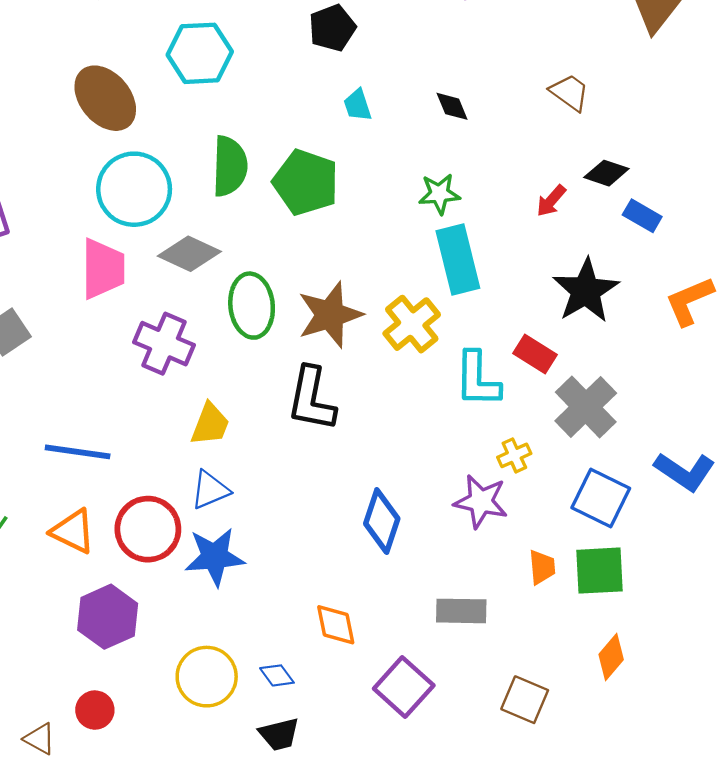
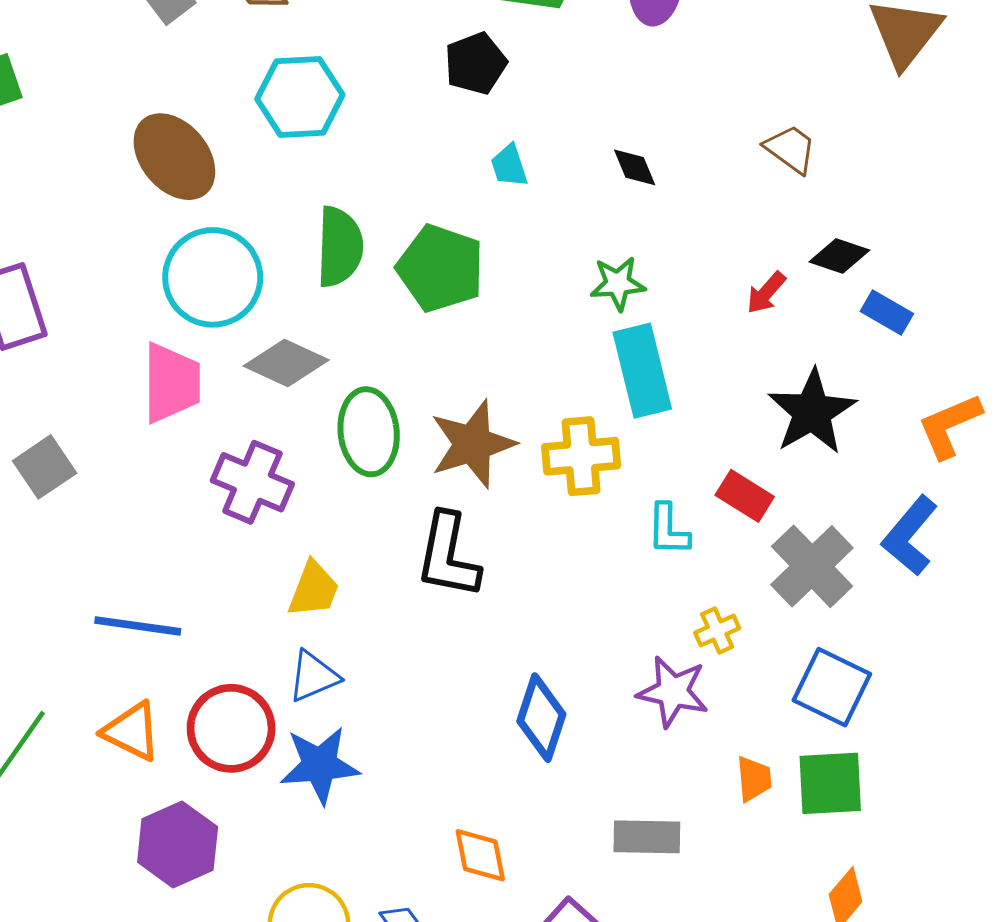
yellow cross: (412, 324) -> (581, 456), turned 34
cyan L-shape: (477, 379) -> (668, 530), size x0.7
blue L-shape: (685, 472) -> (910, 536), moved, turned 96

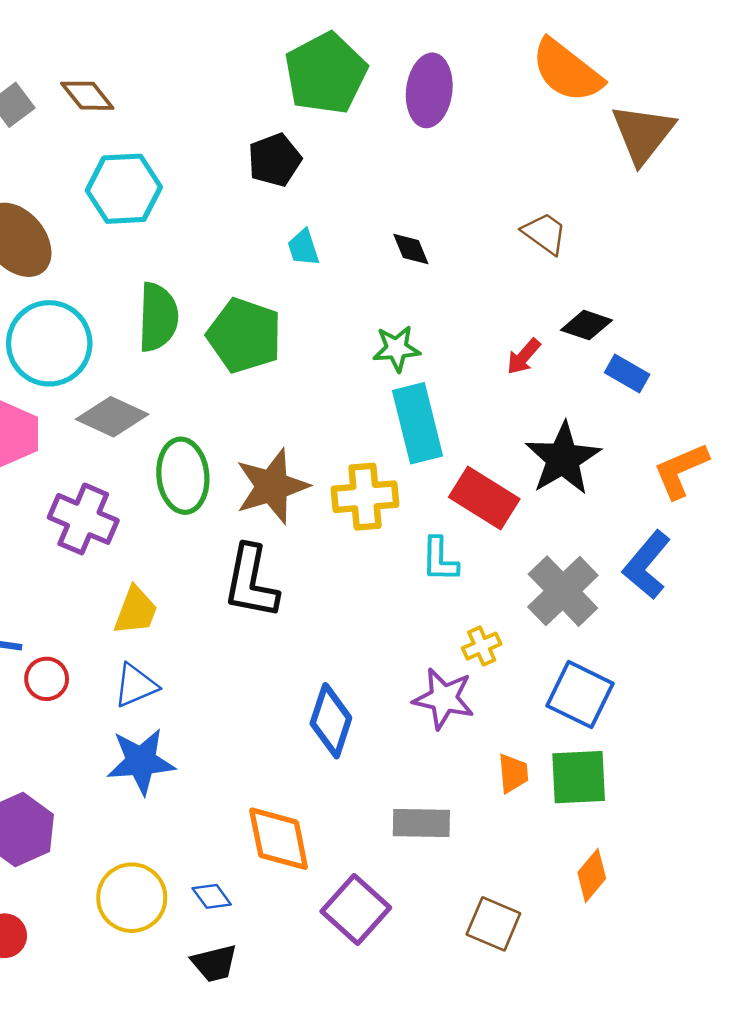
red rectangle: (745, 496) -> (484, 498), moved, size x1.4
red circle: (231, 728) -> (47, 679), moved, size x0.6
orange diamond: (480, 855) -> (279, 839), size x1.4

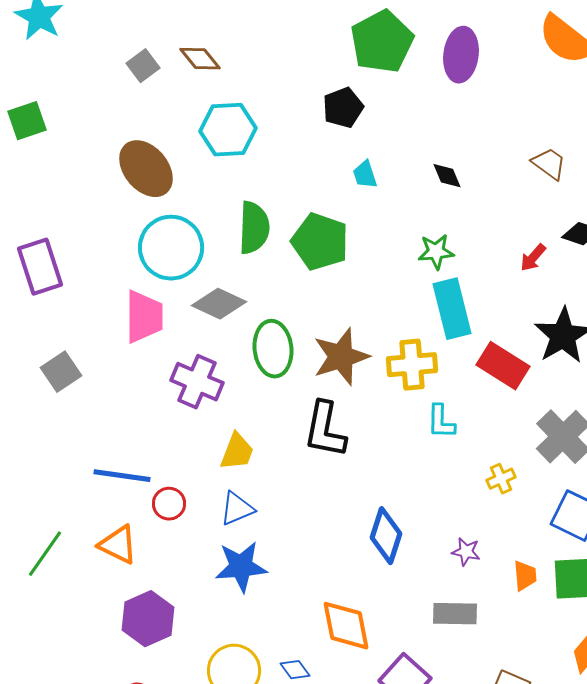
cyan L-shape: (440, 560) -> (441, 422), moved
purple star: (444, 698) -> (466, 552), moved, size x0.6

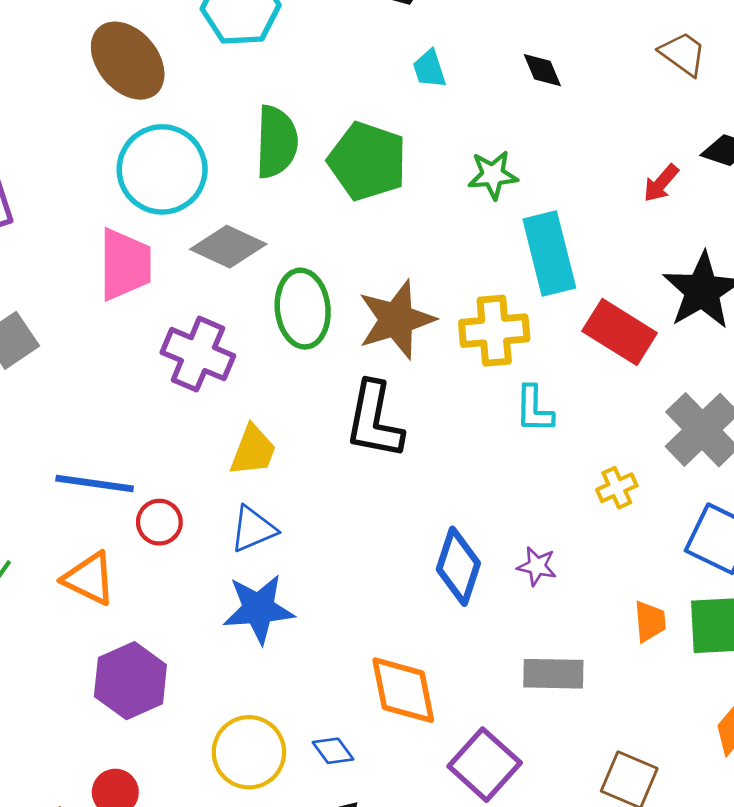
green star: (436, 252) -> (493, 175), moved
purple star: (466, 552) -> (537, 566), moved

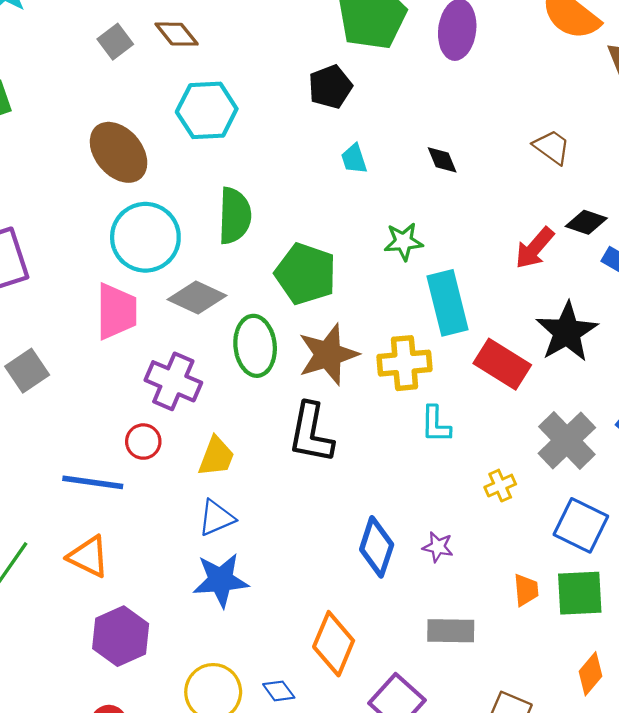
green pentagon: (367, 161) -> (306, 274), moved
red arrow: (661, 183) -> (535, 248), size x1.4
red circle: (159, 522) -> (143, 442), moved
orange diamond: (403, 690) -> (334, 644), turned 34

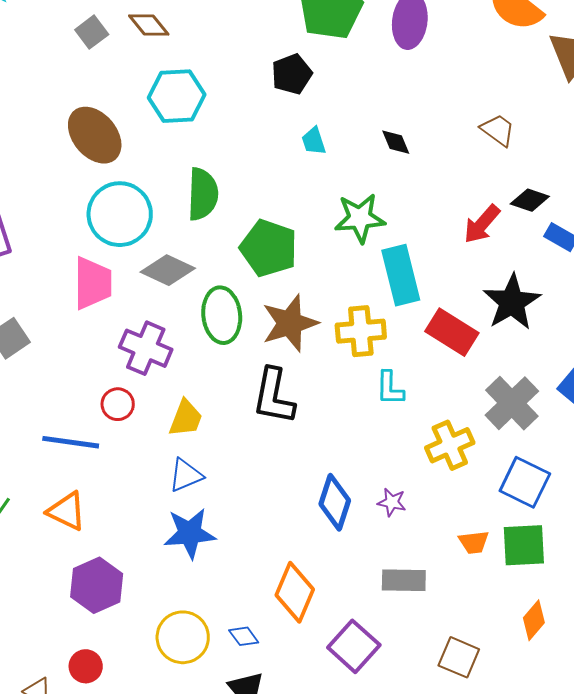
green star: (403, 242) -> (360, 218), size x1.4
yellow cross: (500, 486) -> (450, 445), size x1.6
orange trapezoid: (526, 590) -> (474, 542), turned 88

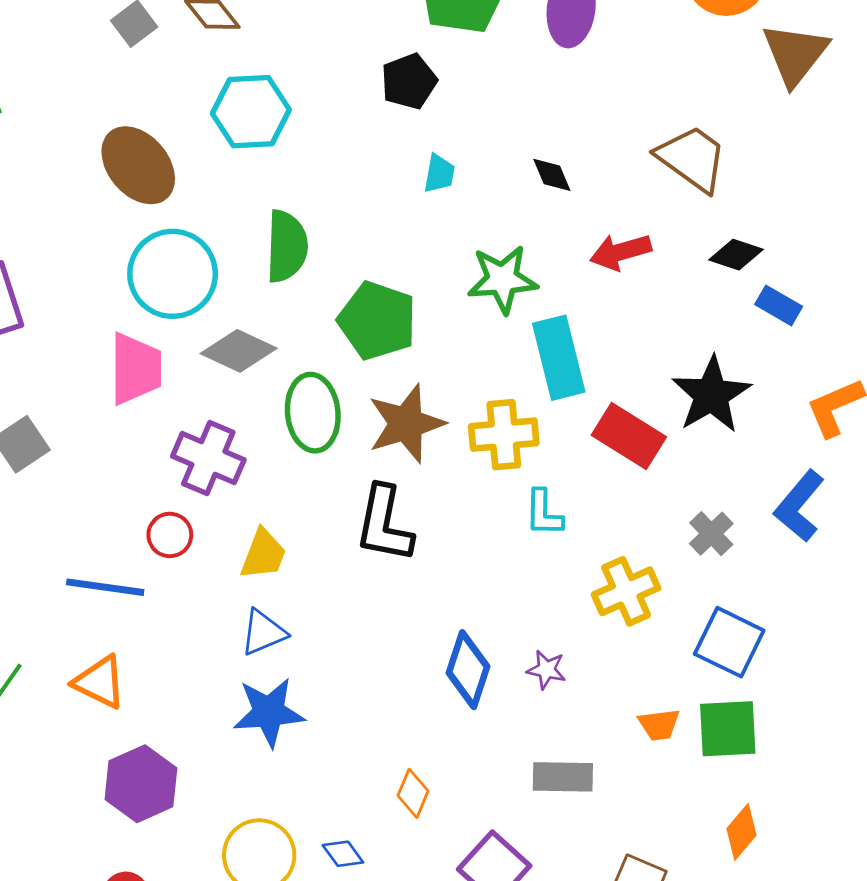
brown trapezoid: (498, 130) -> (692, 158), size x1.5
cyan trapezoid: (314, 141) -> (439, 174), turned -152
red arrow: (482, 224) -> (621, 252), moved, turned 33
gray cross: (512, 403) -> (711, 534), size x0.6
orange diamond: (295, 592) -> (413, 793), size x0.6

